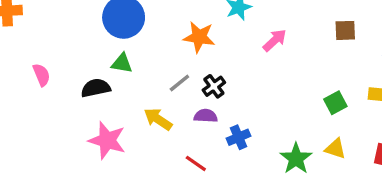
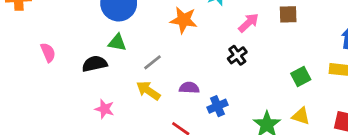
brown square: (345, 30) -> (288, 14), moved
gray line: (179, 83) -> (153, 62), moved
black cross: (214, 86) -> (237, 55), moved
pink star: (107, 140) -> (105, 109), size x0.6

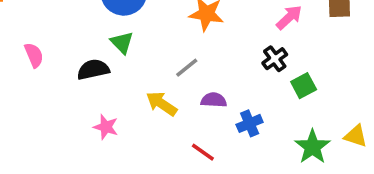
green triangle: (117, 43) -> (122, 43), turned 36
gray line: (153, 62) -> (187, 68), moved
green square: (301, 76) -> (304, 86), moved

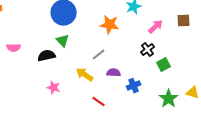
pink semicircle: (34, 55) -> (14, 48), turned 112
red line: (203, 152) -> (99, 102), moved

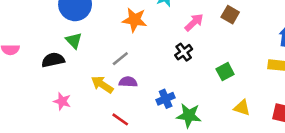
brown square: (184, 21) -> (230, 15), turned 32
green square: (164, 65) -> (225, 72), moved
purple semicircle: (114, 73) -> (128, 82), moved
green star: (169, 99) -> (189, 116), moved, turned -30

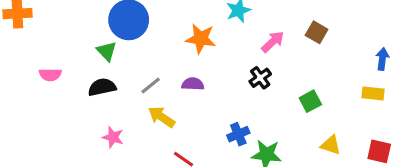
green triangle: (74, 41) -> (107, 51), moved
gray line: (120, 59) -> (151, 86), moved
purple semicircle: (128, 82) -> (193, 84), moved

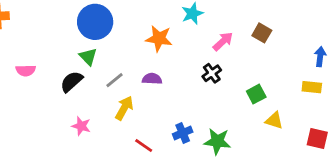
green triangle: (107, 51) -> (88, 57), moved
black semicircle: (102, 87) -> (71, 82), turned -30
yellow arrow: (162, 117) -> (124, 108), turned 85
blue cross: (238, 134) -> (183, 133), moved
yellow triangle: (331, 145) -> (274, 120), moved

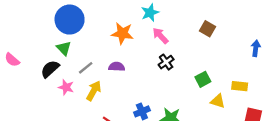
pink arrow: (223, 41) -> (160, 36), moved, turned -90
pink semicircle: (26, 70) -> (12, 60), turned 42
yellow rectangle: (312, 87) -> (240, 86), moved
pink star: (81, 126) -> (66, 87), moved

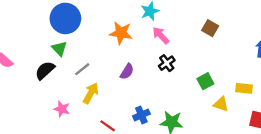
purple semicircle: (117, 67) -> (127, 72), moved, turned 119
pink star: (66, 87) -> (62, 109), moved

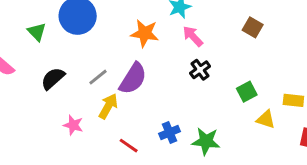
green triangle: (59, 49) -> (37, 32), moved
purple semicircle: (127, 72) -> (133, 79), moved, size x1.6

